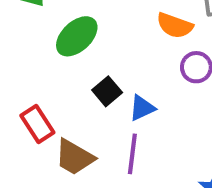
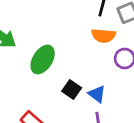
blue triangle: (142, 108) -> (97, 94), turned -42

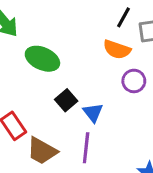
green ellipse: (43, 60) -> (42, 59), turned 68

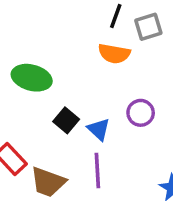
purple circle: (134, 81) -> (141, 113), moved

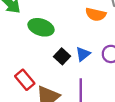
blue triangle: (99, 129) -> (83, 54), moved, turned 35

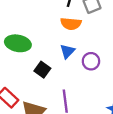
blue triangle: (83, 54) -> (67, 51), moved

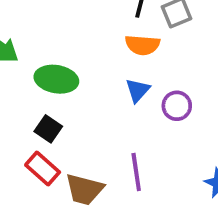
black square: (42, 70) -> (48, 129), moved

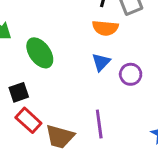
green ellipse: (56, 79) -> (40, 53), turned 44
black square: (48, 129) -> (19, 92), moved, turned 36

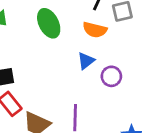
green ellipse: (40, 53) -> (49, 23), moved

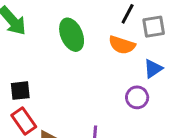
blue triangle: (86, 61) -> (153, 69), moved

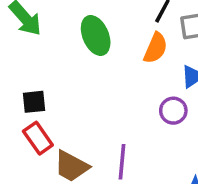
orange semicircle: (122, 45) -> (156, 48), turned -85

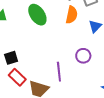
purple circle: (173, 111) -> (83, 56), moved
purple line: (122, 162) -> (59, 72), moved

